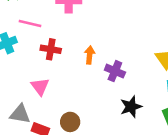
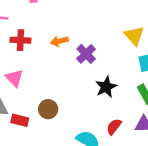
orange arrow: (90, 55) -> (59, 41), turned -102
purple cross: (115, 71) -> (86, 54), turned 30

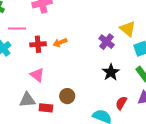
orange arrow: (59, 41) -> (60, 43), moved
purple cross: (86, 54) -> (107, 42), moved

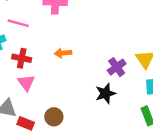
red cross: (38, 44) -> (22, 58), moved
black star: (111, 72) -> (105, 93), moved

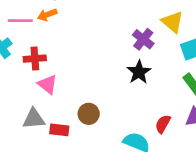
orange arrow: (63, 53) -> (47, 15), moved

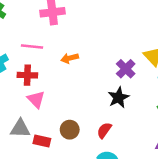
orange arrow: (47, 15) -> (70, 58), moved
pink line: (20, 21) -> (32, 47), moved
red semicircle: (163, 124) -> (104, 130), moved

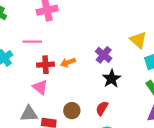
orange arrow: (70, 58) -> (68, 62), moved
purple cross: (126, 69) -> (104, 55), moved
red cross: (27, 75) -> (45, 65), moved

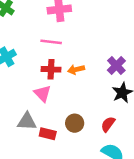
pink line: (32, 42) -> (51, 42), moved

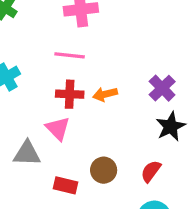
gray triangle: (27, 121) -> (27, 153), moved

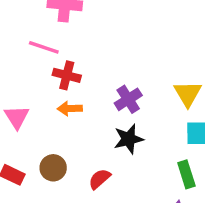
red cross: (70, 94) -> (67, 75), moved
orange arrow: (105, 94) -> (70, 109), moved

